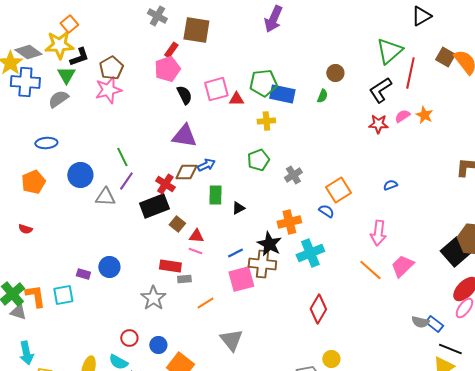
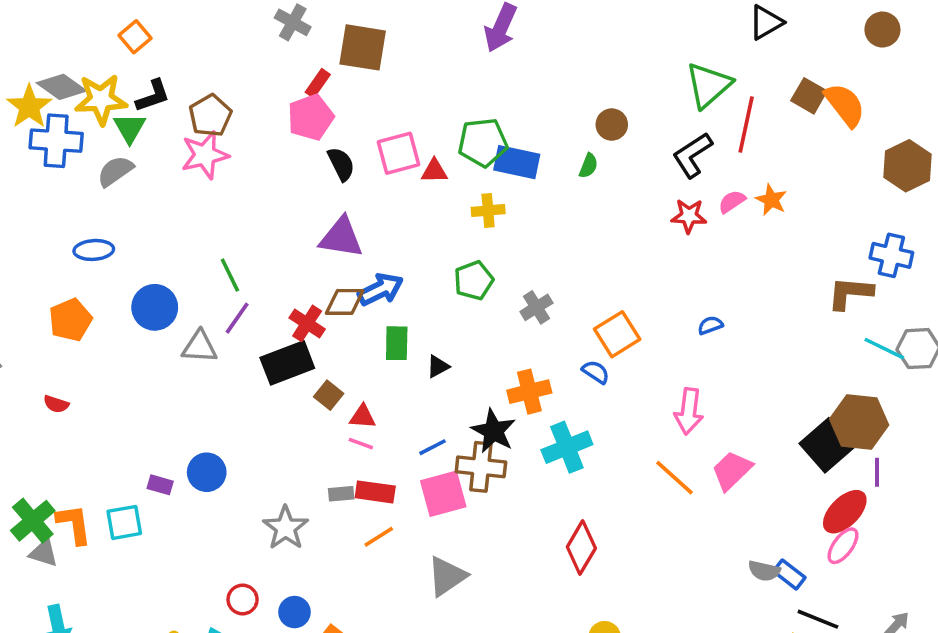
yellow star: (59, 45) -> (101, 99), moved
blue arrow: (206, 165) -> (381, 289), size x1.4
red rectangle: (170, 266) -> (375, 492), moved
gray triangle: (231, 340) -> (447, 576), moved, turned 35

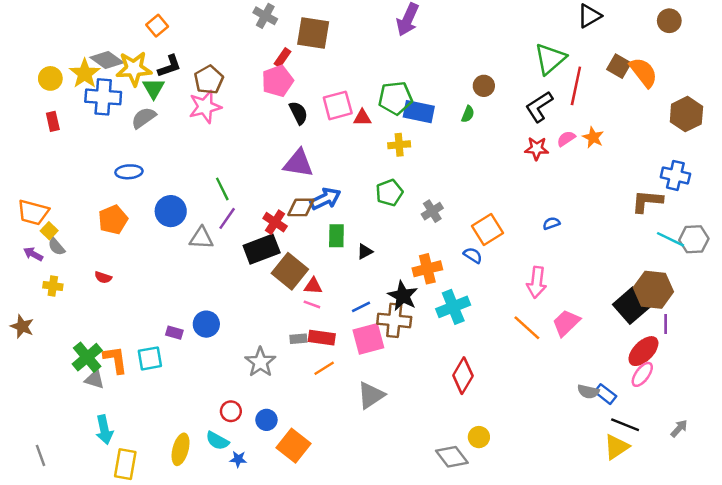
brown square: (329, 395) -> (290, 271), size x1.8

